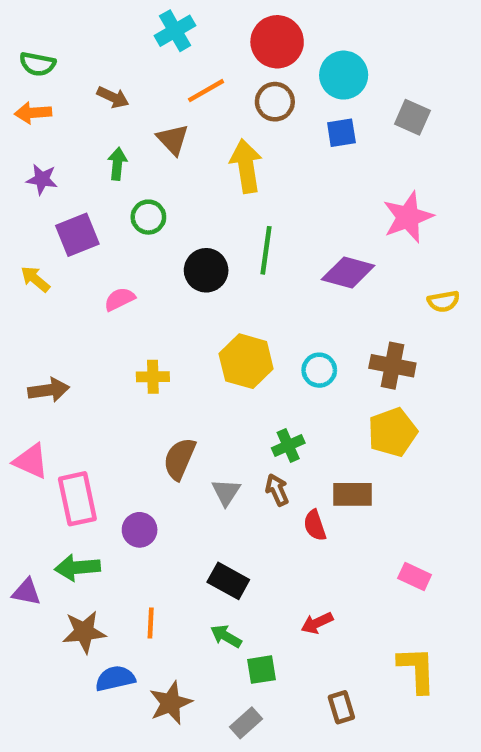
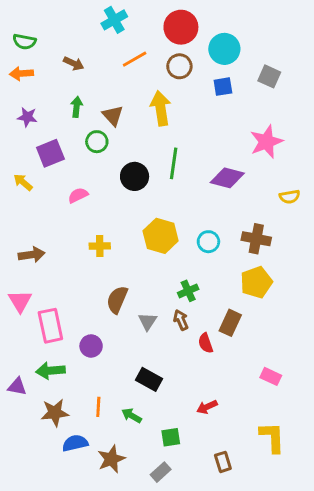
brown triangle: (173, 139) -> (113, 116), moved
pink triangle: (31, 461) -> (20, 301), turned 35
brown rectangle: (353, 494) -> (230, 323), turned -65
green arrow: (226, 636) -> (132, 416), moved

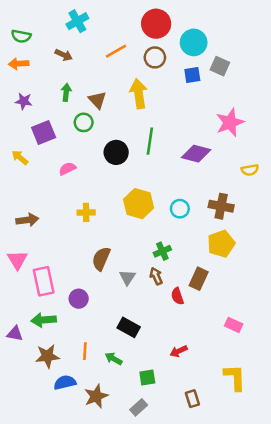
cyan cross: (114, 20) -> (77, 21), moved
gray square: (269, 76) -> (220, 66), moved

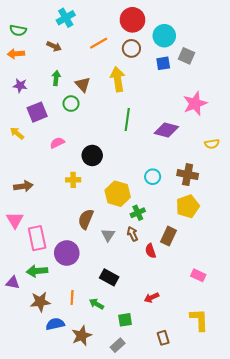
black circle: (116, 152) -> (92, 155), moved
yellow hexagon: (139, 204) -> (118, 194), moved
purple circle: (79, 299) -> (67, 253), size x1.5

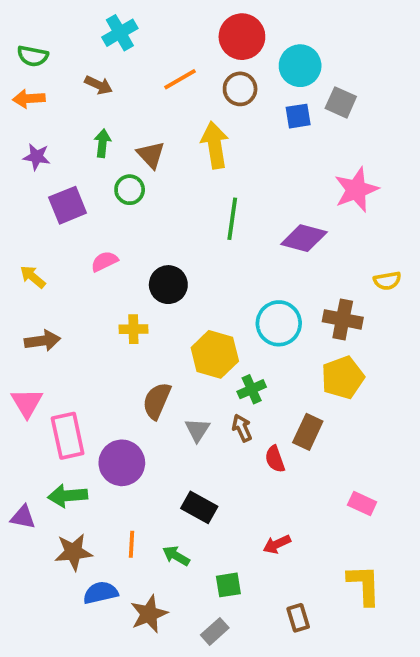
yellow arrow: (17, 133) -> (33, 277), moved
yellow semicircle: (212, 144) -> (387, 281), moved
cyan circle: (153, 177) -> (279, 323), size x1.5

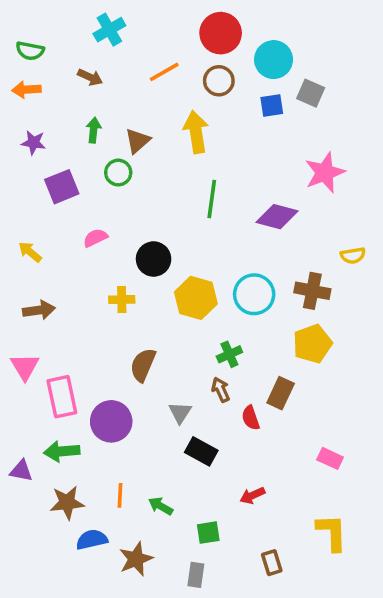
brown triangle: (151, 155) -> (138, 141), turned 32
yellow hexagon: (215, 354) -> (196, 298), moved
gray triangle: (197, 430) -> (180, 413), moved
black rectangle: (199, 507) -> (201, 451), moved
gray rectangle: (215, 631) -> (196, 575), turned -40

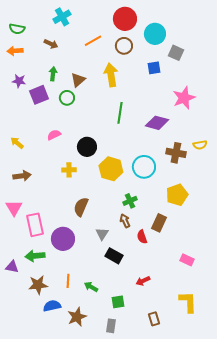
blue square: (272, 105) -> (154, 68), moved
purple square: (62, 187) -> (39, 95), moved
brown cross: (312, 291) -> (176, 153), moved

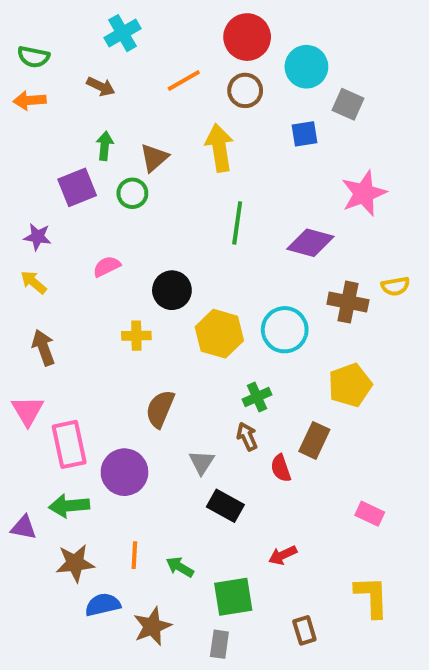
purple star: (19, 81) -> (37, 237), moved
brown arrow: (22, 176) -> (43, 348), turned -102
green square: (118, 302) -> (233, 597), size x1.5

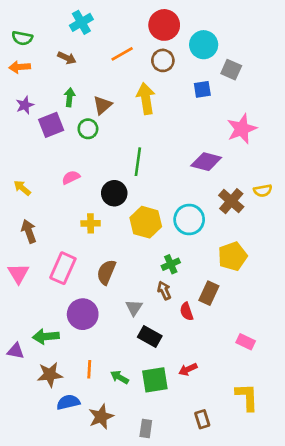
green line: (237, 223) -> (138, 162), moved
purple star: (37, 237) -> (25, 105), moved, turned -30
brown cross: (348, 302) -> (231, 201), turned 30
pink rectangle: (69, 444) -> (63, 268), moved, turned 36
green square: (233, 597) -> (155, 380), moved

